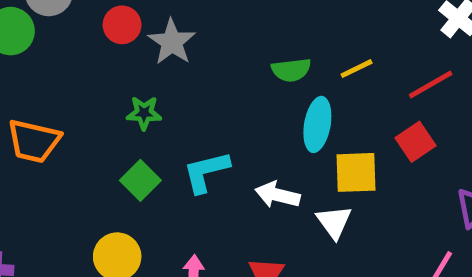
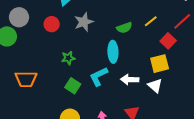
gray star: (172, 42) -> (84, 22), moved, turned 30
cyan ellipse: (317, 124) -> (113, 52), moved
red square: (416, 142) -> (168, 41), moved

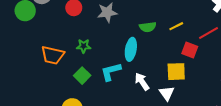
red square: (168, 41) -> (190, 50), turned -35
orange trapezoid: (26, 79) -> (53, 55), moved
white arrow: (130, 80) -> (142, 82), turned 42

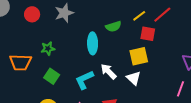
yellow line: (176, 26) -> (139, 16), moved
green semicircle: (148, 27) -> (113, 26), moved
cyan L-shape: (111, 72) -> (84, 80), moved

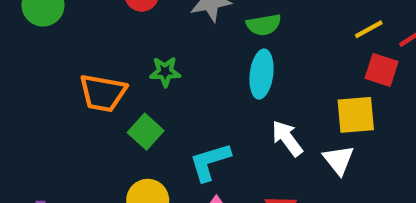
green semicircle: (113, 26) -> (264, 25), moved
green square: (52, 76) -> (146, 132), moved
cyan L-shape: (84, 80) -> (210, 162), moved

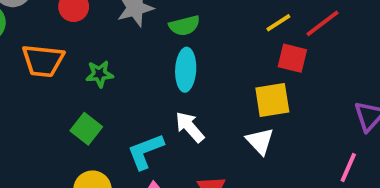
orange trapezoid: (103, 93) -> (43, 61), moved
white arrow: (287, 138) -> (190, 127), moved

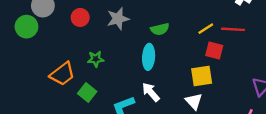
red line: (323, 23) -> (233, 29), turned 40
green semicircle: (184, 26) -> (160, 29), moved
orange trapezoid: (43, 61) -> (62, 74), moved, turned -44

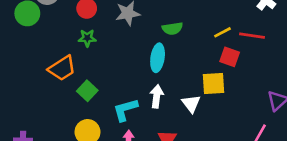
green star: (96, 59) -> (87, 38), moved
white arrow: (151, 92) -> (157, 96), turned 42
white triangle: (194, 101) -> (191, 104), moved

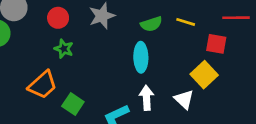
yellow line: (223, 32) -> (186, 22), moved, turned 54
green star: (87, 38) -> (64, 49), turned 30
yellow square: (214, 84) -> (204, 75), turned -30

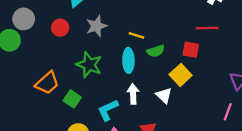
yellow line: (186, 22) -> (136, 35), moved
green semicircle: (151, 24) -> (156, 51), moved
green star: (64, 49) -> (89, 65), moved, size x1.6

